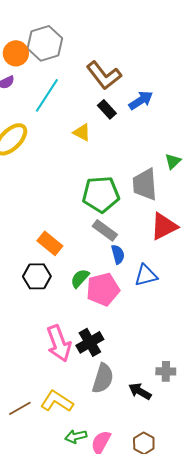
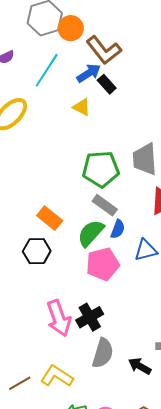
orange circle: (16, 53) -> (71, 28), moved
blue arrow: (141, 100) -> (89, 73), moved
blue semicircle: (118, 254) -> (118, 229), turned 36
green semicircle: (80, 278) -> (91, 233), moved, size x1.4

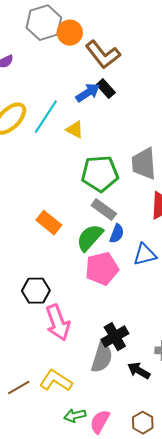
cyan line: (47, 70) -> (46, 117), moved
blue arrow: (89, 73) -> (88, 93), moved
yellow triangle: (82, 107) -> (75, 130), moved
black hexagon: (37, 251) -> (36, 291), moved
black cross: (90, 317) -> (115, 337), moved

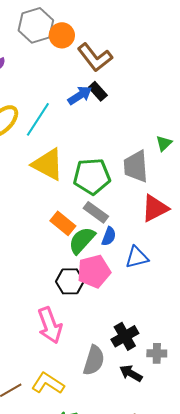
yellow triangle: (75, 130) -> (48, 164), moved, size x1.8
orange rectangle: (49, 223) -> (63, 223), moved
black hexagon: (36, 291) -> (70, 281), moved
black cross: (115, 337) -> (125, 336), moved

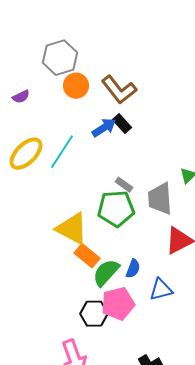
orange circle: (62, 35) -> (76, 86), moved
yellow triangle: (48, 164) -> (72, 229), moved
gray rectangle: (96, 212) -> (124, 185), moved, size x0.7

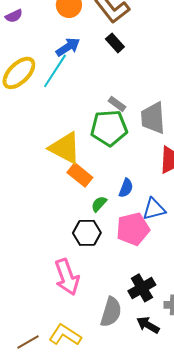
blue arrow: (104, 128) -> (68, 47), moved
green semicircle: (106, 273) -> (99, 204), moved, size x0.6
pink pentagon: (118, 304) -> (133, 229), moved

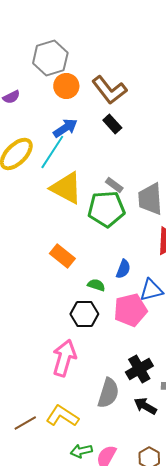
yellow triangle: (65, 148) -> (66, 188), moved
orange rectangle: (80, 175) -> (62, 256), moved
green semicircle: (99, 204) -> (96, 285), turned 66
pink arrow: (67, 277) -> (64, 358), turned -144

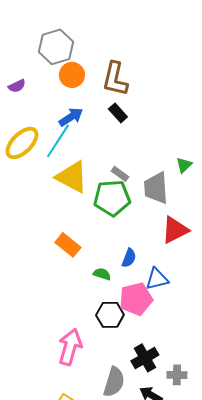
brown L-shape: (109, 90) -> (115, 79), turned 51
black hexagon: (84, 314) -> (110, 315), moved

